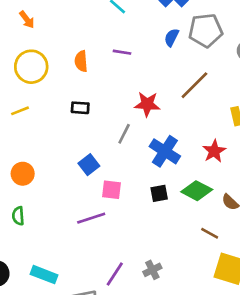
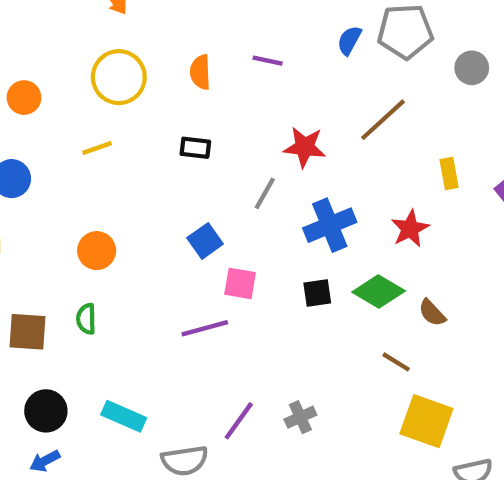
blue cross: (165, 151) -> (330, 225), turned 32

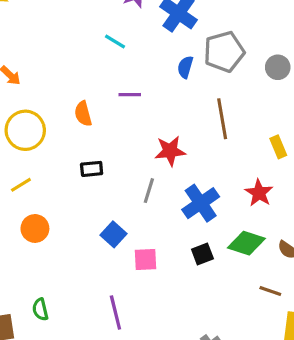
brown line: (383, 120) -> (222, 119), turned -45
orange circle: (97, 251) -> (35, 228), moved
purple line: (205, 328) -> (115, 312), moved, turned -76

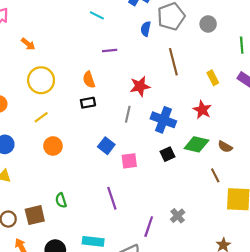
orange semicircle: (83, 114) -> (89, 80), moved
blue cross: (201, 203) -> (163, 120), turned -30
brown line: (270, 291) -> (215, 175), turned 48

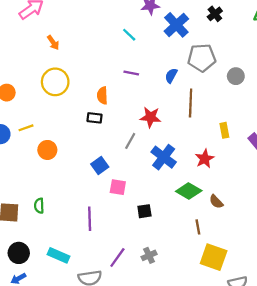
blue semicircle: (146, 29) -> (171, 76), moved
yellow line: (41, 117) -> (26, 128), moved
black square: (167, 154) -> (144, 211), moved

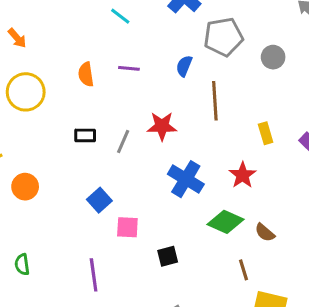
orange semicircle: (102, 96) -> (86, 74), moved
gray line: (130, 141) -> (123, 142), moved

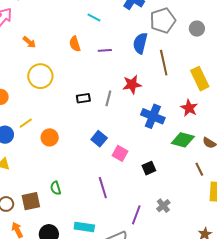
blue semicircle: (184, 66) -> (140, 43), size x1.5
orange semicircle: (86, 74) -> (75, 44), moved
yellow rectangle: (266, 133) -> (200, 79), size x1.6
pink square: (127, 227) -> (120, 153), turned 35

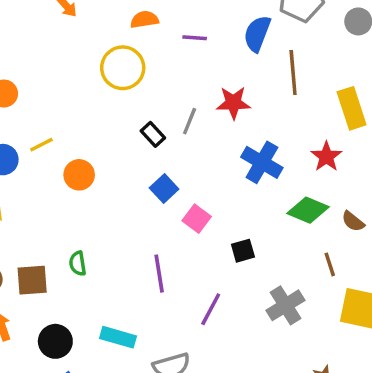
orange semicircle: (75, 44) -> (144, 19), turned 91
yellow circle: (40, 76) -> (123, 68), moved
black rectangle: (83, 98) -> (153, 134), moved, turned 48
gray cross: (163, 206) -> (285, 305), moved, size x1.5
purple line: (136, 215) -> (211, 309), moved

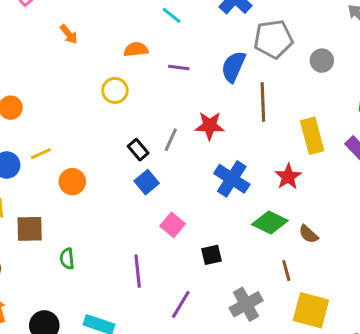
yellow circle: (123, 68) -> (115, 90), size x0.7
blue square: (164, 188) -> (147, 182), moved
brown square: (32, 280) -> (30, 229), moved

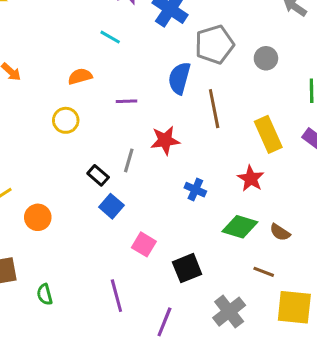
purple line: (179, 67) -> (126, 101), moved
blue cross: (232, 179) -> (195, 190), size x0.6
black square: (211, 255) -> (187, 268), size x1.4
brown line: (286, 271) -> (264, 272), turned -45

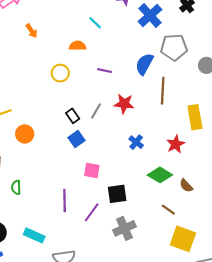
cyan line: (110, 37) -> (95, 23), moved
pink square: (144, 244) -> (92, 171), turned -35
gray cross: (229, 312) -> (125, 228), moved
purple line: (164, 322) -> (92, 212), moved

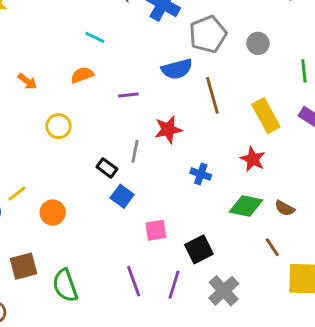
orange arrow: (32, 31) -> (27, 81), moved
blue semicircle: (144, 64) -> (177, 69), turned -115
yellow circle: (60, 73) -> (59, 126), moved
green semicircle: (16, 187) -> (65, 286), size x1.6
brown line: (168, 210) -> (272, 247), turned 40

